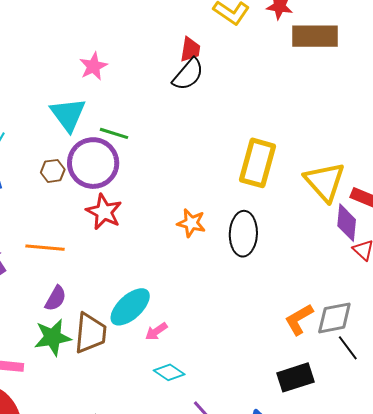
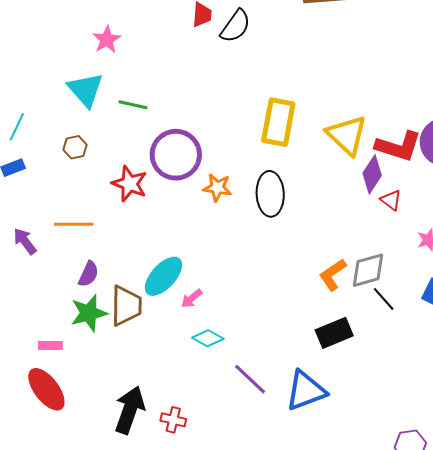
black semicircle: (188, 74) -> (235, 26), moved
purple circle: (93, 163) -> (176, 155), moved
purple diamond: (347, 223) -> (372, 174), turned 33

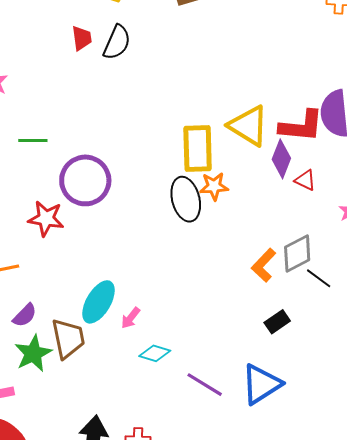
yellow rectangle: (278, 122) -> (198, 149), moved
orange star: (217, 188) -> (214, 186), moved
purple semicircle: (89, 274) -> (25, 315), turned 32
black rectangle: (334, 333) -> (277, 322), size x0.7

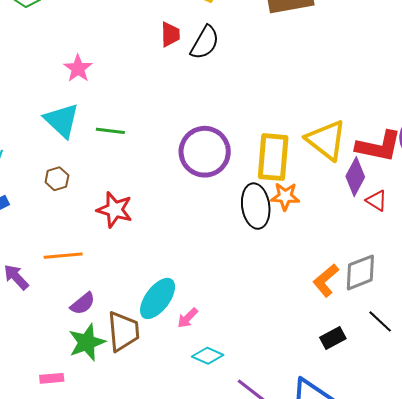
purple circle: (85, 180) -> (205, 152), moved
black line: (319, 278) -> (380, 321), moved

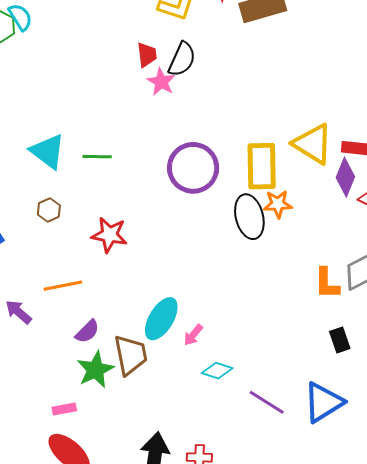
pink star: (78, 68) -> (161, 82), moved
orange L-shape: (326, 280) -> (327, 283), turned -44
black rectangle: (333, 338) -> (340, 340), turned -75

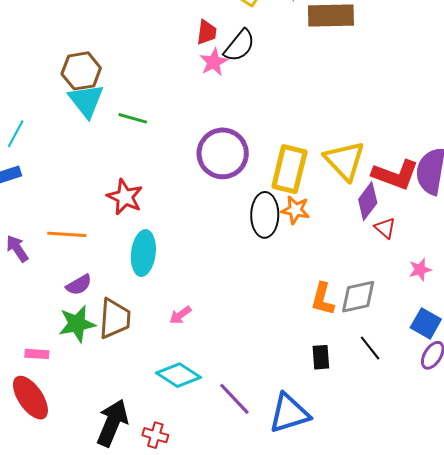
brown hexagon: (49, 210) -> (81, 71), moved, size x1.6
cyan ellipse: (161, 319) -> (143, 253), moved, turned -39
cyan diamond: (217, 371) -> (178, 375), moved, size x1.4

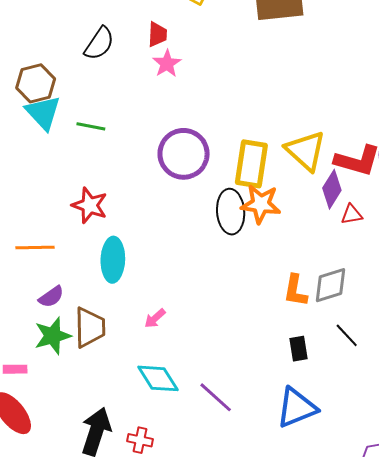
black semicircle: (239, 46) -> (99, 43), moved
orange star: (295, 210) -> (261, 204), size x1.4
red triangle: (385, 228) -> (352, 214), turned -45
cyan diamond: (178, 375) -> (158, 378), turned 30
blue triangle: (289, 413) -> (297, 408), moved

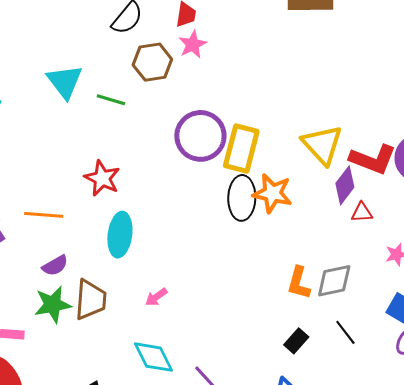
brown hexagon: (36, 83) -> (152, 62), moved
yellow rectangle: (251, 164) -> (241, 149), moved
black rectangle: (298, 349) -> (296, 341), turned 45

